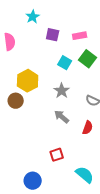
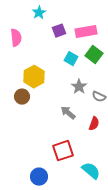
purple square: (53, 35) -> (59, 31), turned -32
pink rectangle: (80, 36) -> (86, 32), size x1.5
gray star: (62, 91) -> (79, 87), moved
red square: (57, 155) -> (63, 151), size x1.5

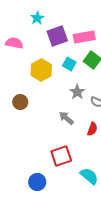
purple square: (59, 31) -> (57, 36), size x1.5
pink semicircle: (16, 38) -> (14, 43), turned -72
yellow hexagon: (34, 77) -> (41, 70), moved

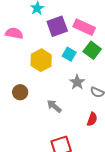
pink rectangle: (84, 37) -> (84, 27), turned 35
gray arrow: (66, 118) -> (54, 106), moved

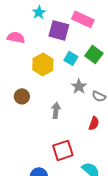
purple square: (57, 26) -> (59, 30), turned 35
pink rectangle: (84, 27) -> (83, 19), moved
gray arrow: (54, 106) -> (56, 110), turned 56

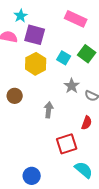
cyan star: (39, 12) -> (21, 16), moved
purple square: (59, 30) -> (35, 35), moved
red square: (63, 150) -> (67, 144), moved

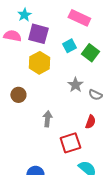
cyan square: (64, 58) -> (69, 46), moved, turned 32
gray arrow: (49, 110) -> (47, 119), moved

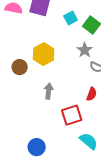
yellow hexagon: (39, 63) -> (44, 54), moved
gray star: (75, 85) -> (85, 50), moved

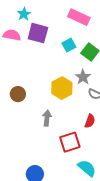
yellow hexagon: (44, 54) -> (62, 88), moved

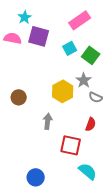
pink rectangle: (79, 17) -> (80, 20), turned -60
red square: (70, 142) -> (71, 145), turned 30

